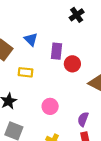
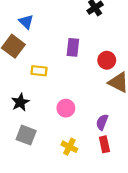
blue triangle: (31, 39) -> (26, 22), moved
red circle: (72, 64) -> (107, 60), moved

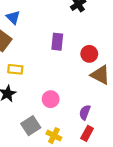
yellow rectangle: (39, 71) -> (15, 69), moved
gray square: (26, 135) -> (31, 126), moved, turned 36
red rectangle: (104, 144) -> (87, 133), turned 40

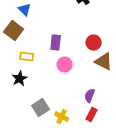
purple rectangle: (57, 42) -> (56, 43), moved
pink circle: (51, 99) -> (65, 65), moved

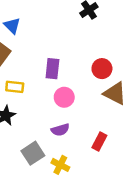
purple semicircle: (90, 96) -> (60, 130), moved, turned -128
red rectangle: (92, 115) -> (99, 142), moved

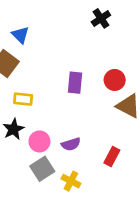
purple rectangle: (52, 69) -> (75, 83), moved
pink circle: (64, 97) -> (39, 141), moved

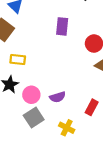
purple rectangle: (75, 83) -> (62, 26), moved
yellow cross: (71, 181) -> (67, 128), moved

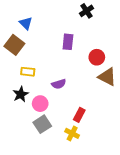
purple semicircle: (58, 97) -> (59, 84), moved
red rectangle: (92, 107) -> (79, 115), moved

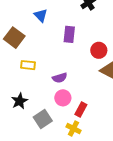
blue triangle: (26, 23) -> (41, 15), moved
black star: (21, 94) -> (20, 101), moved
pink circle: (40, 104) -> (63, 98), moved

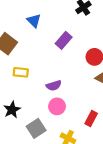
purple rectangle: (69, 34) -> (64, 40), turned 35
red rectangle: (81, 110) -> (91, 119), moved

